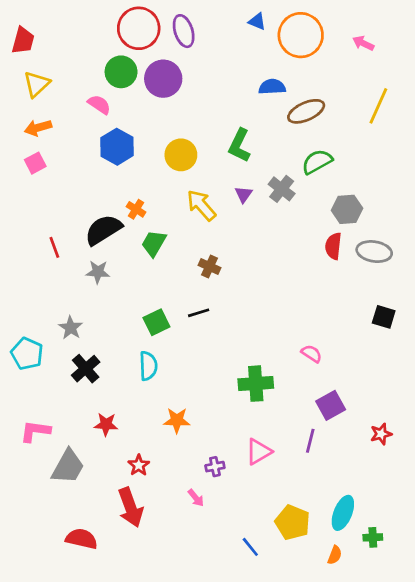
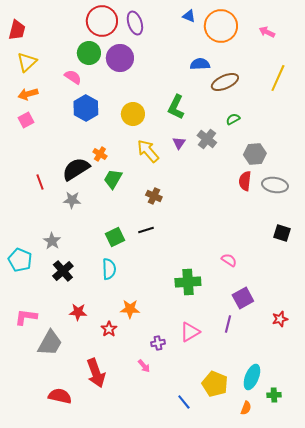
green semicircle: (317, 162) -> (233, 119), size x0.6
red star: (139, 465) -> (109, 329), moved

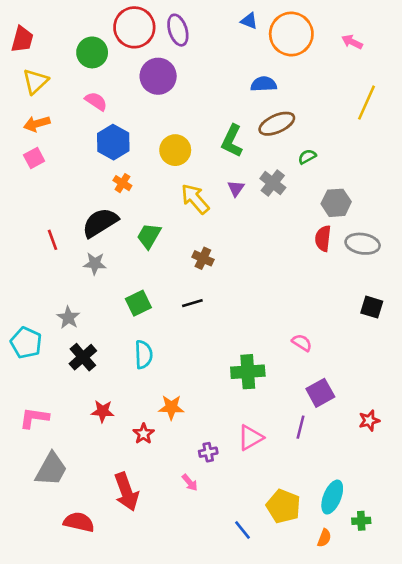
green circle: (89, 53) -> (92, 52), moved
brown ellipse: (225, 82) -> (277, 124), moved
orange cross: (100, 154) -> (122, 183), moved
green square: (115, 237) -> (138, 303), moved
gray trapezoid: (50, 343) -> (51, 469), moved

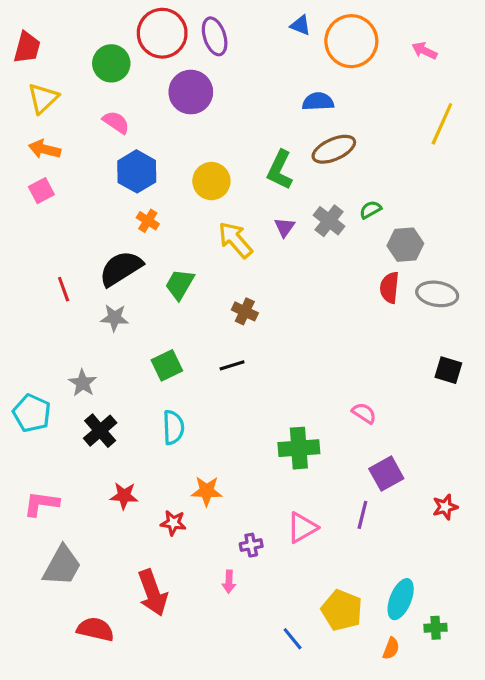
orange arrow: (37, 124) -> (45, 149), turned 30
green semicircle: (307, 157) -> (370, 210), moved
red star: (144, 434) -> (173, 523), turned -30
pink arrow: (190, 483) -> (229, 582), turned 42

